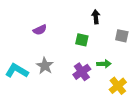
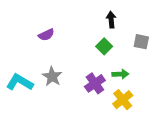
green square: (82, 40) -> (104, 46), moved, turned 32
yellow cross: (118, 86) -> (123, 100), moved

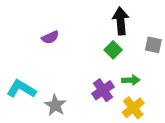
black arrow: (111, 20) -> (121, 21), size x1.5
gray star: (52, 76) -> (55, 105), moved

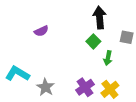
green arrow: (131, 80) -> (108, 58), moved, turned 104
purple cross: (103, 90) -> (85, 87), moved

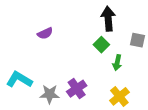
gray star: (45, 87) -> (50, 94), turned -30
purple cross: (85, 87) -> (77, 89), moved

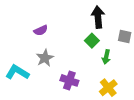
purple cross: (77, 89) -> (69, 80), turned -36
gray star: (50, 94) -> (45, 58), moved, turned -30

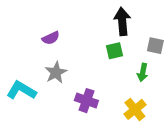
green square: (92, 41) -> (115, 51), turned 32
green arrow: (106, 57) -> (143, 72), moved

